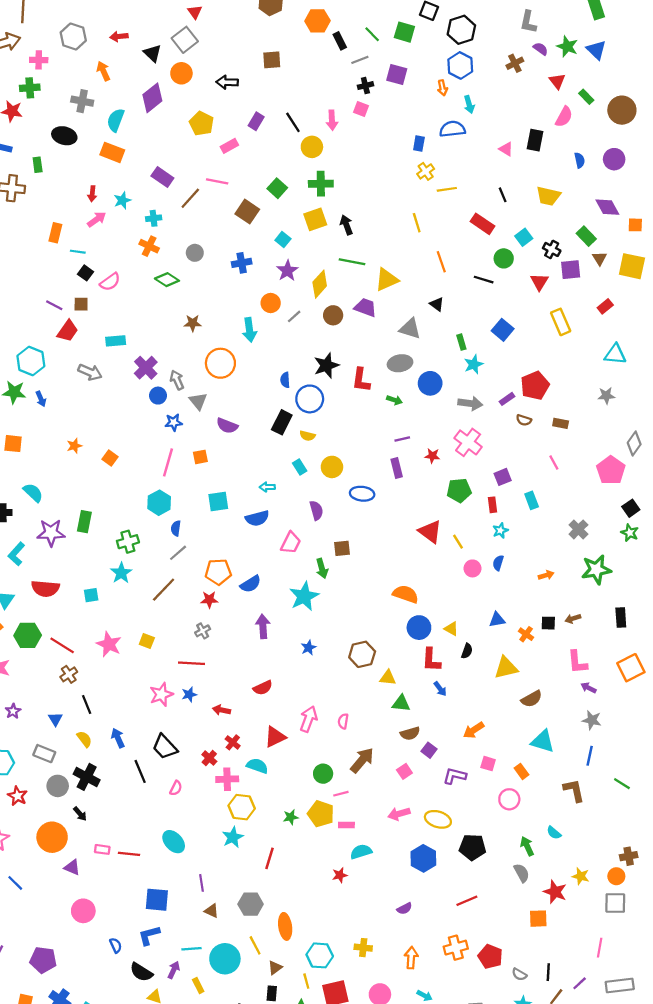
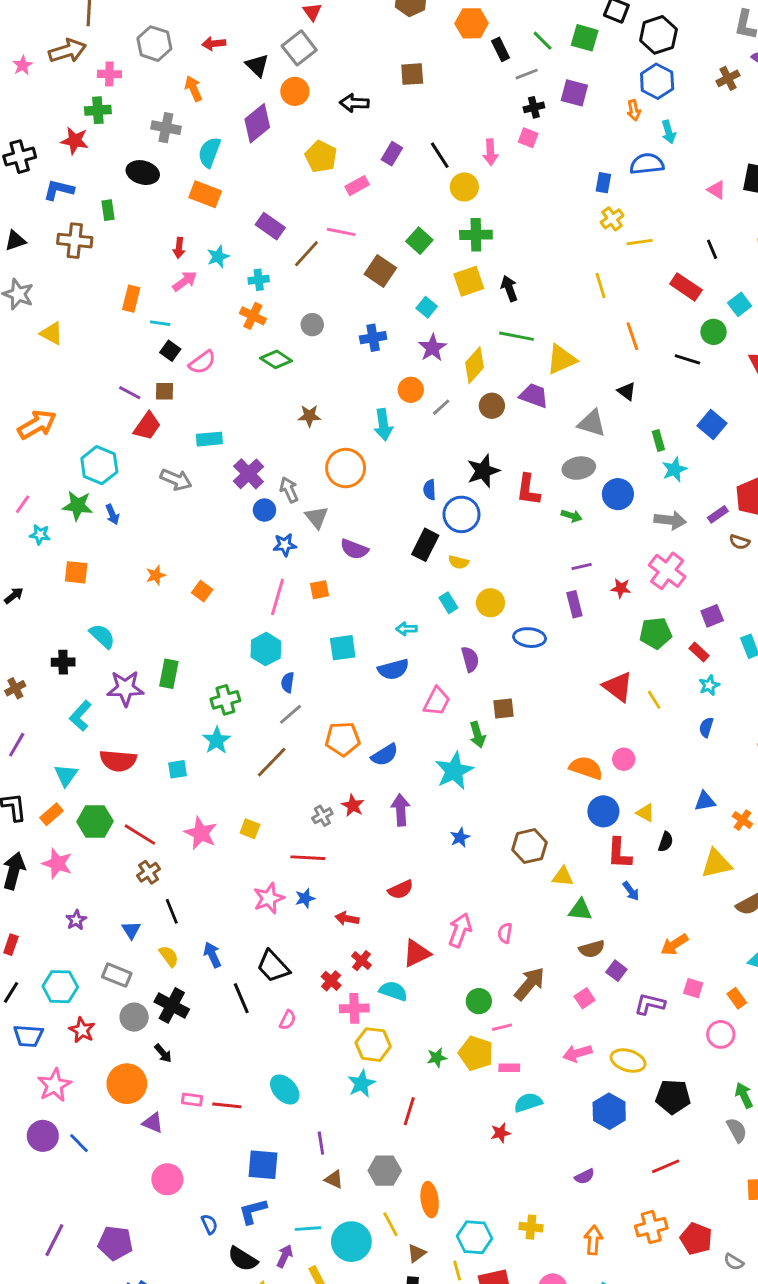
red rectangle: (493, 505) -> (699, 652), turned -40
pink circle: (472, 568) -> (624, 759), moved
red star: (209, 600) -> (353, 806), moved, turned 30

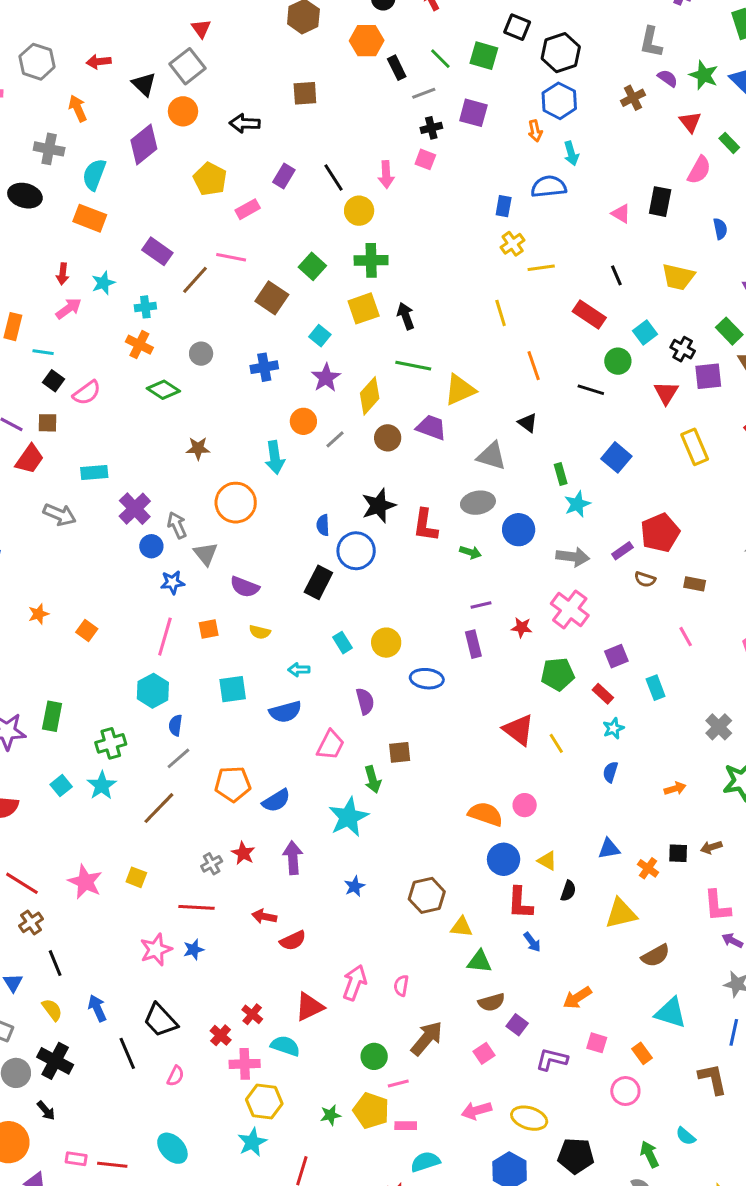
yellow semicircle: (459, 562) -> (260, 632), moved
cyan square: (178, 769) -> (61, 786), moved, turned -30
red arrow: (347, 919) -> (264, 916), moved

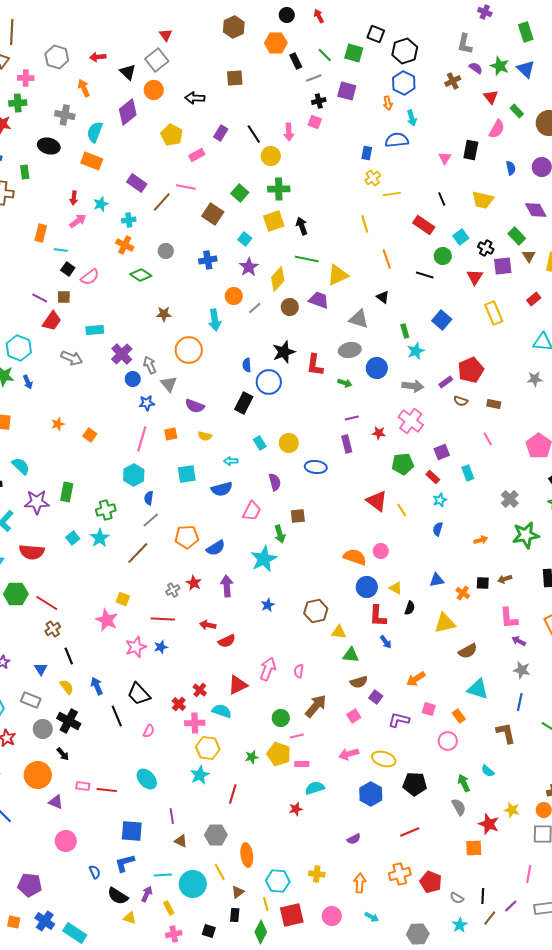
pink triangle: (621, 214) -> (445, 158), turned 32
pink star: (85, 882) -> (107, 620), moved

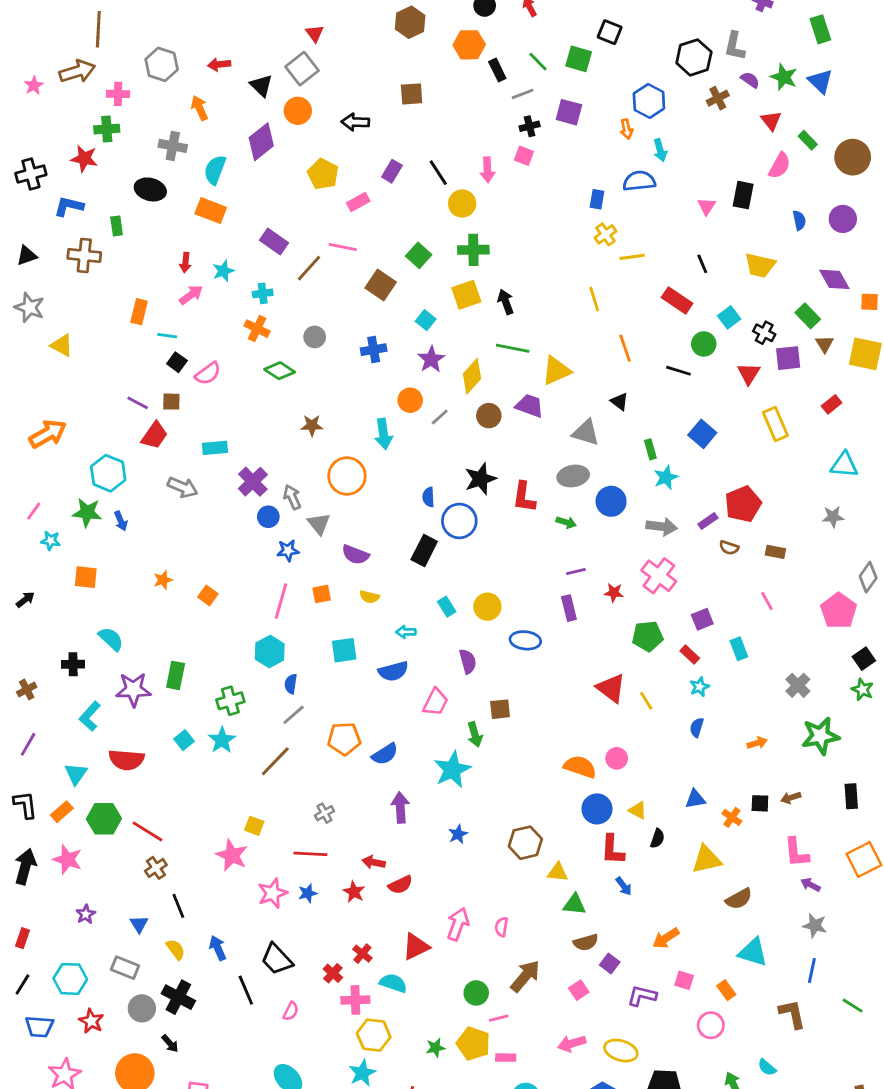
black hexagon: (405, 51) -> (694, 57), moved
red star: (194, 583) -> (354, 892), moved

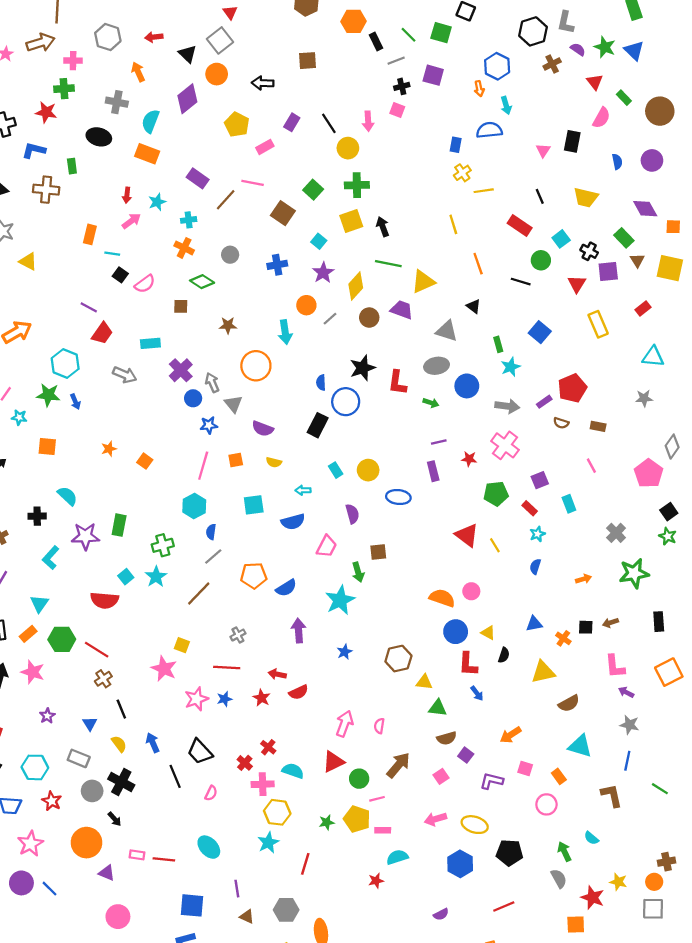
brown square: (171, 402) -> (181, 306), moved
red semicircle: (126, 760) -> (104, 600), moved
red triangle: (416, 947) -> (333, 762), moved

